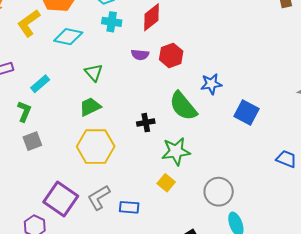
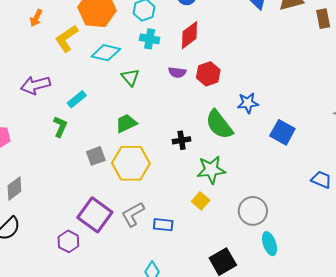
green triangle: (94, 73) -> (130, 77), moved
gray square: (32, 141) -> (96, 156), moved

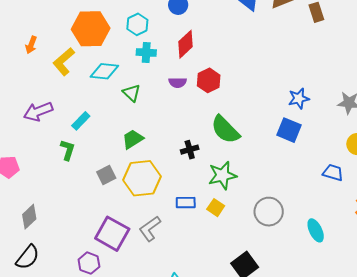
blue star: (248, 103) -> (299, 98), moved
blue rectangle: (163, 225) -> (186, 203), moved
cyan ellipse: (270, 244) -> (316, 230), moved

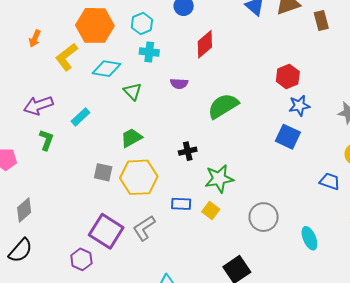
red diamond: (185, 44) -> (205, 44), moved
red hexagon: (209, 80) -> (288, 76), moved
green semicircle: (225, 130) -> (223, 106), moved, turned 100
green L-shape: (68, 150) -> (46, 140), moved
gray square: (106, 175) -> (103, 172), turned 36

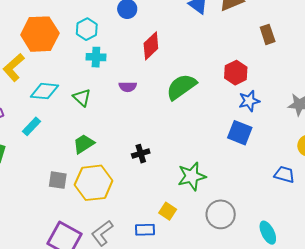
brown rectangle: (321, 20) -> (268, 34), moved
cyan diamond: (107, 69) -> (44, 91), moved
green semicircle: (223, 106) -> (181, 87), moved
green star: (219, 179) -> (192, 176), moved
blue rectangle: (181, 204) -> (145, 230), moved

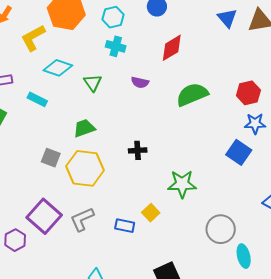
cyan rectangle: (32, 126) -> (37, 99), turned 60
gray circle: (221, 214) -> (221, 229), moved

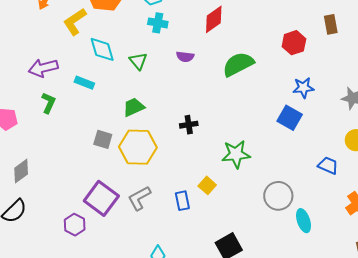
cyan diamond: (58, 68) -> (102, 49), turned 60
red hexagon: (248, 93) -> (294, 43), moved
blue rectangle: (125, 226) -> (182, 201), turned 72

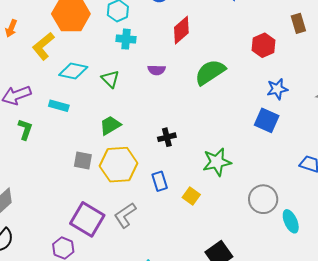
cyan diamond: (102, 49) -> (73, 71), turned -56
blue rectangle: (182, 201) -> (160, 181), moved

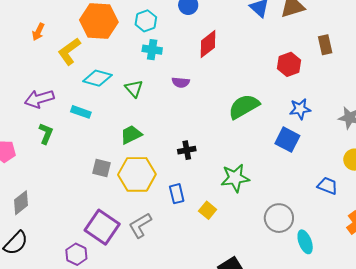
green semicircle: (210, 72) -> (244, 107), moved

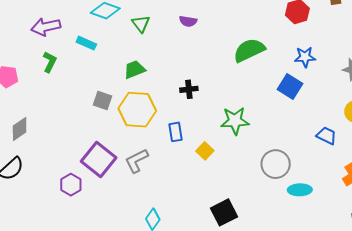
cyan ellipse: (305, 242) -> (300, 190), turned -75

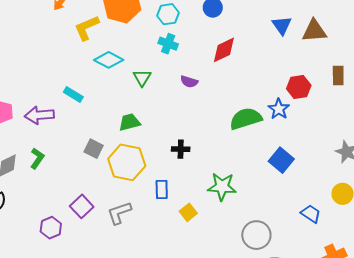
purple arrow: (46, 27) -> (39, 115), moved
cyan rectangle: (86, 43) -> (73, 95), moved
blue star: (305, 57) -> (279, 109), moved, turned 30
green L-shape: (50, 62) -> (37, 158), moved
purple square: (99, 160) -> (82, 206), size x0.7

